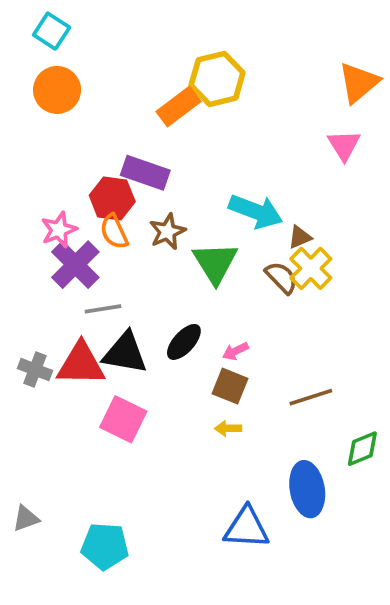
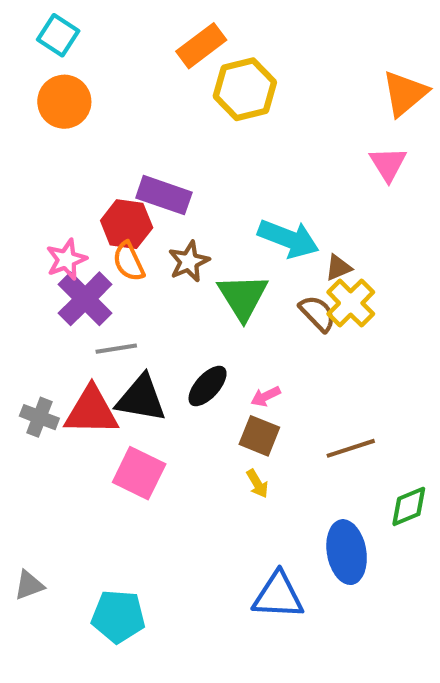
orange rectangle: (178, 107) -> (201, 46), moved
yellow arrow: (228, 428) -> (257, 484), turned -120

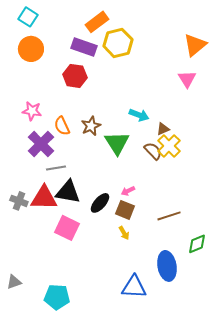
purple rectangle: (164, 195) -> (84, 47), moved
red hexagon: (127, 224) -> (75, 76), moved
cyan arrow: (288, 239) -> (139, 115), size x0.7
pink star: (66, 259) -> (32, 111), moved, turned 30
black ellipse: (208, 386) -> (100, 203), moved

